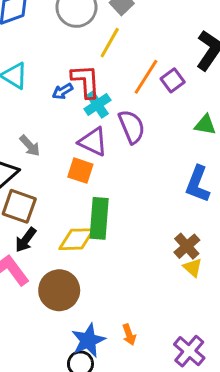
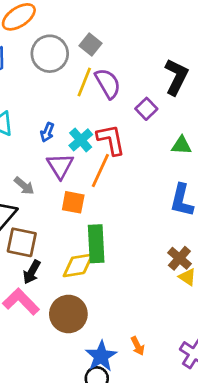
orange line: (146, 77) -> (100, 171), moved
red L-shape: (86, 81) -> (111, 140), moved
blue arrow: (62, 91) -> (47, 132), turned -30
purple semicircle: (132, 127) -> (108, 83), moved
purple triangle: (93, 142) -> (60, 166), moved, turned 40

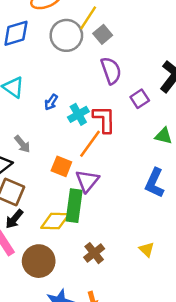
yellow line: (84, 82) -> (88, 18), moved
purple triangle: (60, 166) -> (87, 181), moved
brown cross: (179, 258) -> (94, 253), moved

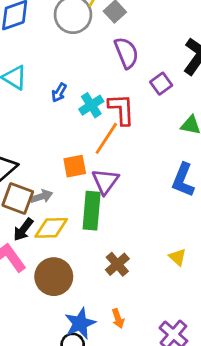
gray arrow: (22, 144) -> (41, 196), moved, turned -66
orange square: (61, 166) -> (75, 166), turned -30
yellow diamond: (55, 221) -> (51, 228), moved

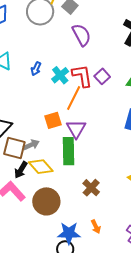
purple square: (161, 84) -> (102, 76), moved
yellow diamond: (51, 228) -> (41, 167), turned 55
blue star: (80, 323) -> (69, 233), turned 30

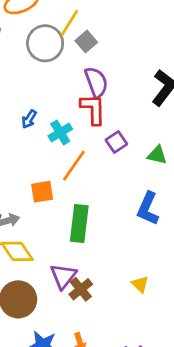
red L-shape: (82, 76) -> (93, 109), moved
purple triangle: (76, 129) -> (63, 276), moved
green rectangle: (68, 151) -> (79, 224), moved

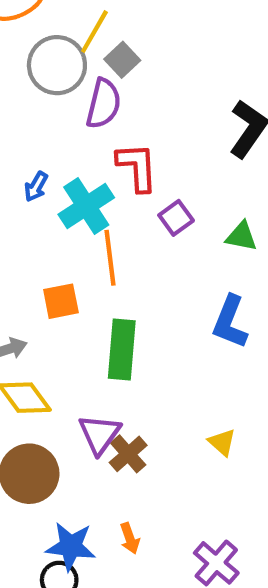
purple semicircle: (96, 82) -> (103, 104), moved, turned 36
cyan cross: (60, 132) -> (86, 206), size x1.4
orange line: (74, 166) -> (110, 258), turned -40

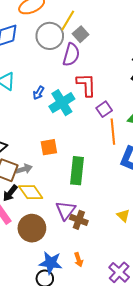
orange line: (110, 258) -> (113, 132), moved
brown cross: (128, 454) -> (79, 220), turned -30

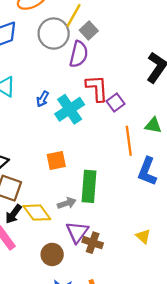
purple square: (104, 109) -> (116, 102), moved
gray arrow: (24, 169) -> (67, 203), moved
brown circle: (32, 228) -> (52, 254), moved, size x0.7

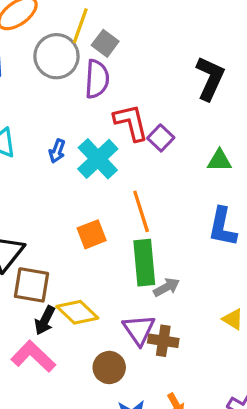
orange line: (129, 141) -> (141, 211), moved
gray arrow: (67, 203) -> (167, 287), moved

